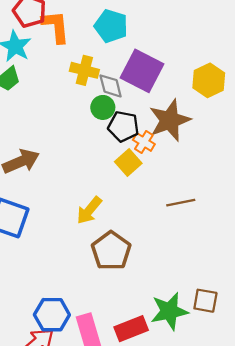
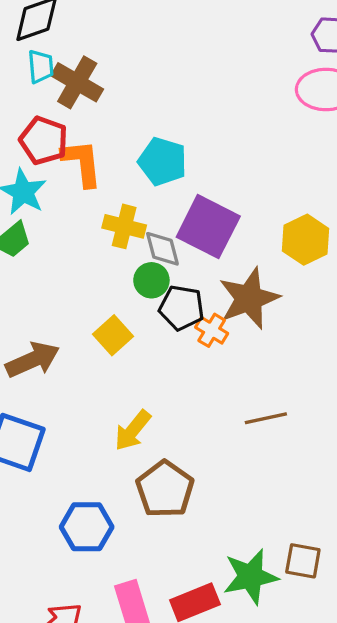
yellow square: (128, 163) -> (113, 335), moved
blue hexagon: (52, 315) -> (87, 527), moved

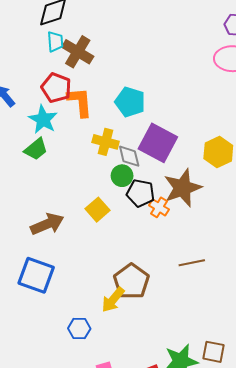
yellow arrow: (133, 430) -> (113, 300), moved
brown pentagon: (165, 489) -> (131, 281), moved
blue hexagon: (87, 527) -> (79, 329), size x0.7

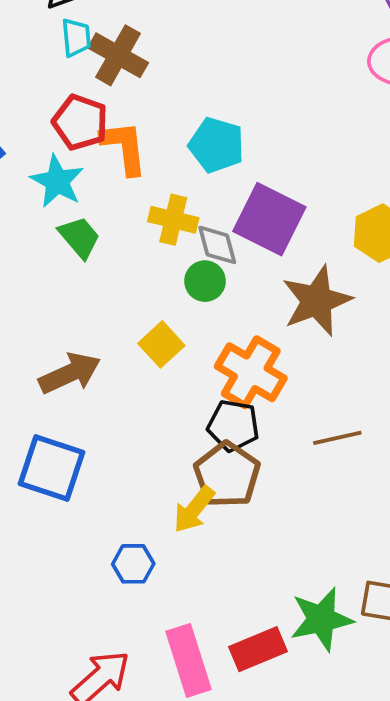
green trapezoid: (36, 149) -> (79, 237), moved, turned -90
black pentagon: (140, 193) -> (233, 426), moved
orange cross: (159, 207) -> (251, 372), moved, size x1.8

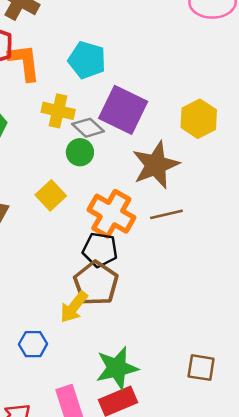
gray diamond: (217, 245) -> (88, 128), turned -32
brown line: (337, 438) -> (166, 214), moved
green star: (321, 619) -> (117, 368), moved

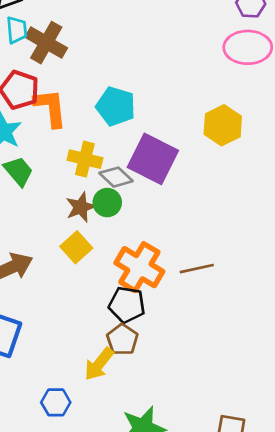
yellow hexagon: (199, 119) -> (223, 125), moved
brown star: (156, 165) -> (81, 207), moved, size x0.6
brown pentagon: (96, 283) -> (122, 340), size x0.7

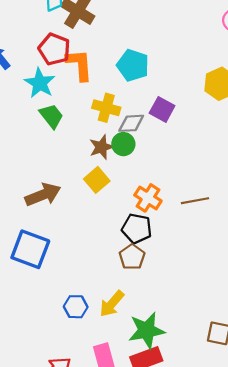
purple square: (153, 159) -> (162, 109), size x0.6
gray diamond: (116, 177) -> (131, 123), turned -48
orange cross: (139, 267) -> (148, 198), size x0.7
yellow arrow: (99, 364) -> (112, 304), moved

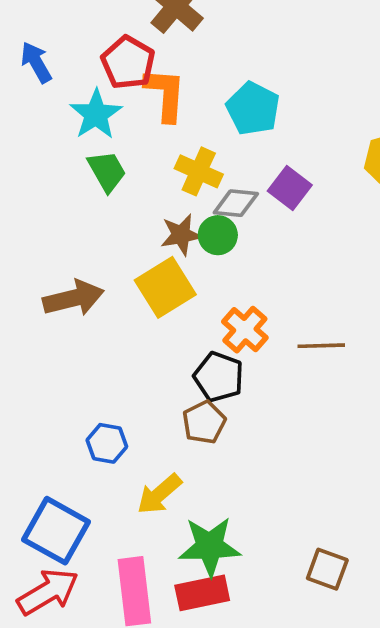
yellow square: (97, 180) -> (165, 287), size x1.4
blue square: (30, 249) -> (56, 531), moved
blue hexagon: (76, 307) -> (107, 443), moved

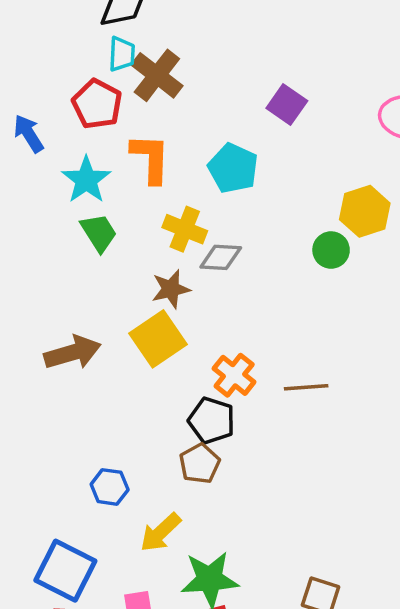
red pentagon: (128, 63) -> (97, 104), moved
purple square: (290, 188) -> (287, 105), moved
green circle: (218, 235) -> (331, 250), moved

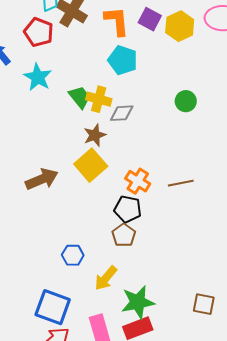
orange L-shape: (150, 158) -> (117, 21), moved
yellow hexagon: (365, 211) -> (180, 26), moved
green trapezoid: (99, 233) -> (80, 97), moved

